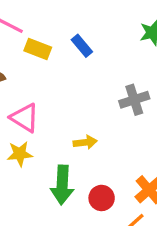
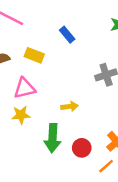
yellow rectangle: (38, 49) -> (34, 55), moved
pink triangle: (25, 118) -> (24, 88), turned -45

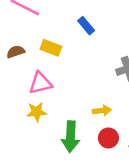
yellow arrow: (70, 106) -> (102, 111), moved
red circle: (82, 148) -> (108, 138), moved

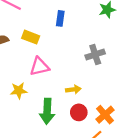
blue rectangle: (86, 26) -> (60, 18), turned 48
pink triangle: (40, 83) -> (39, 67), moved

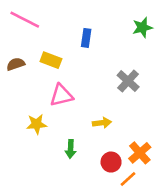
gray cross: (95, 55) -> (128, 81), turned -30
green arrow: (47, 111) -> (71, 149), size x0.6
red circle: (79, 112) -> (111, 162), moved

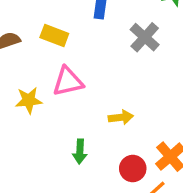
gray cross: (128, 81) -> (145, 37), moved
yellow star: (37, 124) -> (29, 100), moved

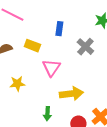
pink triangle: (68, 82) -> (51, 68), moved, turned -42
yellow arrow: (121, 117) -> (71, 94), size x1.6

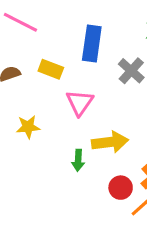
blue rectangle: (59, 29) -> (92, 43), size x1.6
green arrow: (47, 114) -> (78, 160), moved

